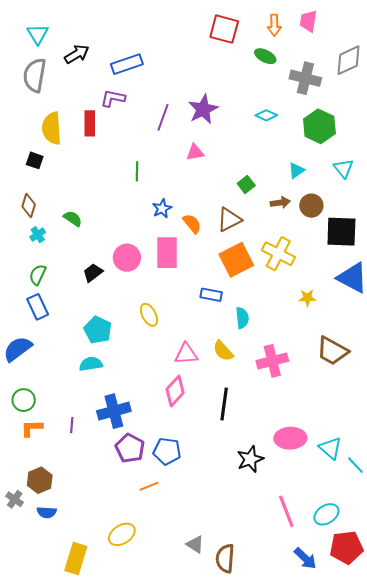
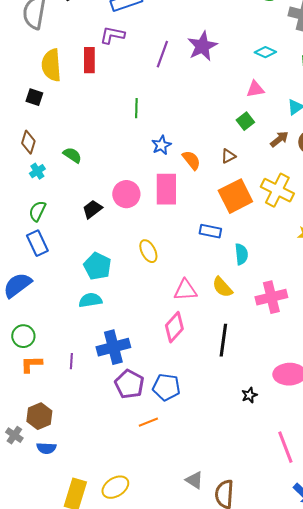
pink triangle: (195, 152) -> (255, 89), moved
brown arrow: (280, 203) -> (279, 139), turned -30
brown triangle: (229, 220) -> (228, 156), size x0.6
black star: (250, 459) -> (249, 395), size x0.6
yellow ellipse: (122, 534) -> (115, 487), moved

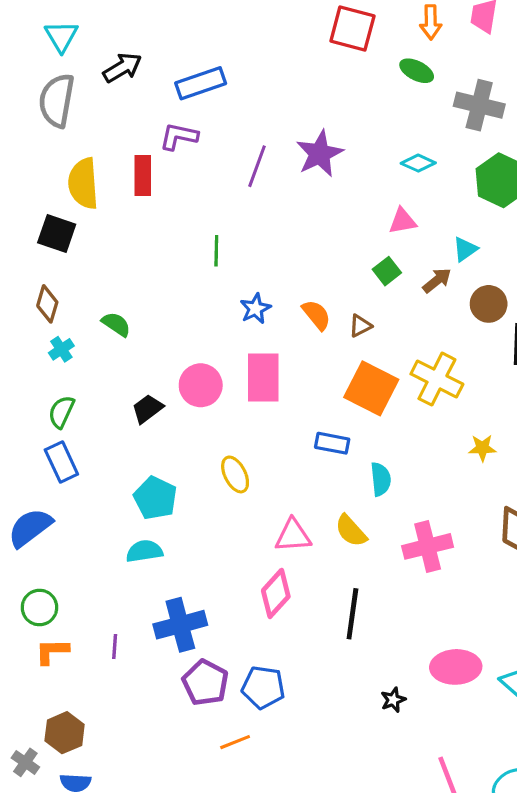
black square: (34, 97) -> (57, 233), size x1.4
brown arrow: (279, 139) -> (437, 280), moved
orange semicircle: (191, 160) -> (316, 315), moved
orange square: (235, 196) -> (371, 388), turned -36

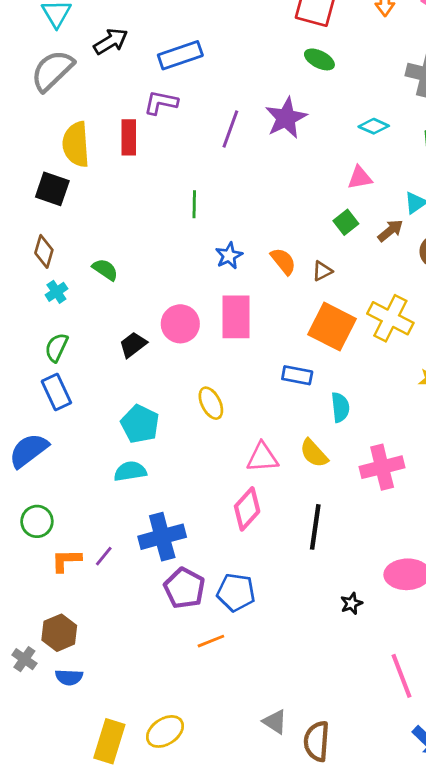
green ellipse: (417, 71) -> (319, 59), moved
gray semicircle: (57, 100) -> (52, 71), turned 36
purple line: (115, 647) -> (104, 556), turned 35
orange L-shape: (52, 651) -> (66, 560), moved

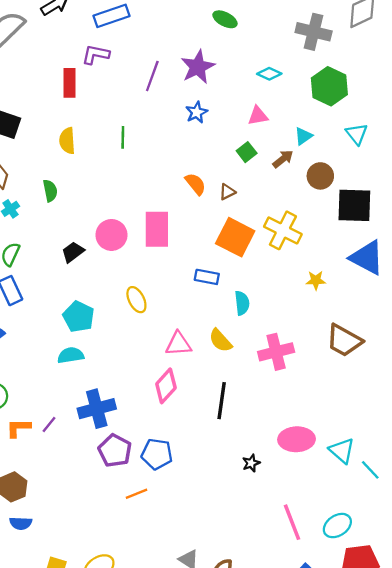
yellow semicircle: (76, 144) -> (67, 141), moved, size x0.7
blue star: (229, 256) -> (197, 112), moved
green semicircle: (105, 270) -> (50, 191), turned 45

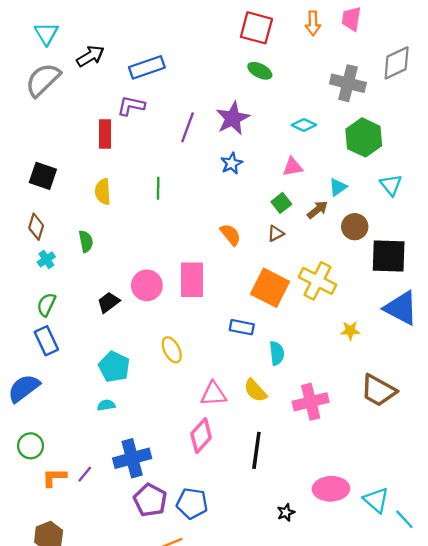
brown triangle: (227, 192) -> (276, 233), moved
cyan semicircle: (71, 355) -> (106, 405), size x0.7

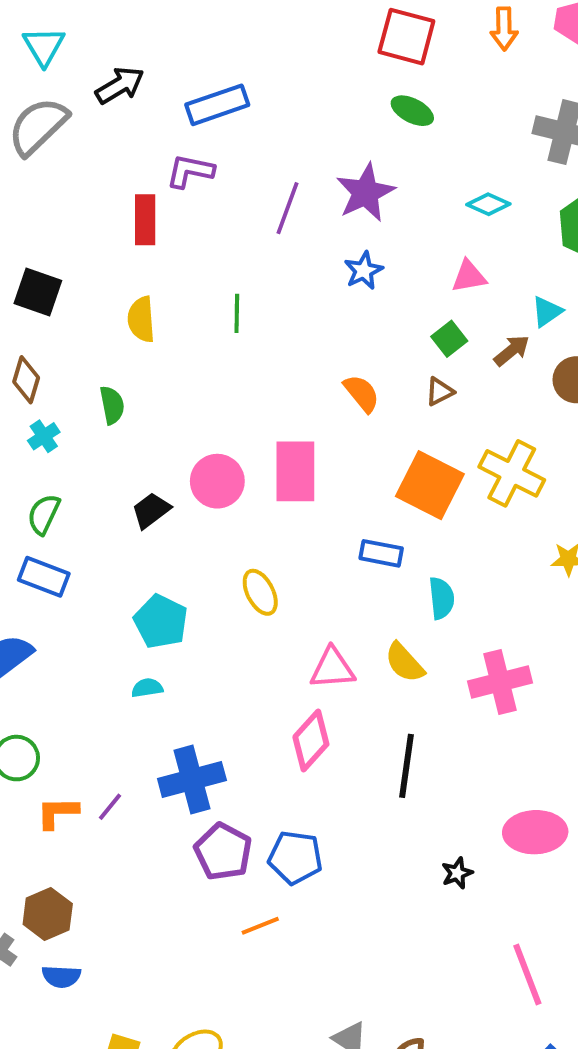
blue rectangle: (46, 341) -> (44, 577), turned -44

